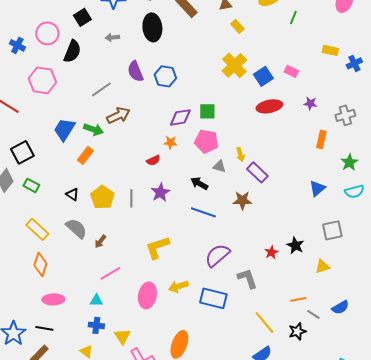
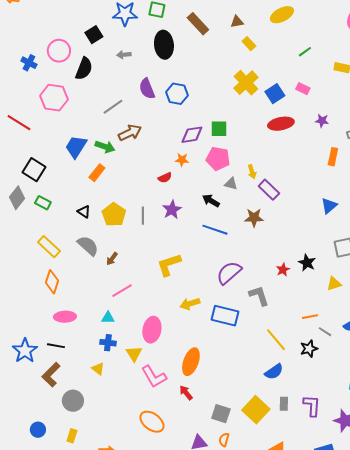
green line: (293, 17) -> (305, 52), moved, turned 32
black square: (22, 152) -> (34, 170), turned -30
pink ellipse: (147, 295) -> (152, 330), moved

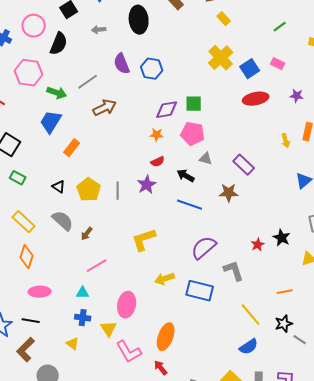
green arrow: (105, 147) -> (57, 93), moved
yellow arrow: (252, 172) -> (286, 141), moved
red semicircle: (165, 178) -> (158, 162), moved
gray line: (325, 332) -> (300, 340), moved

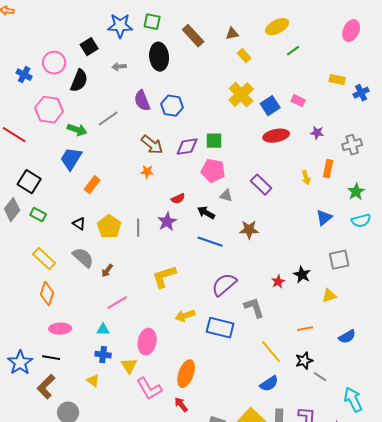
green line: (280, 27) -> (293, 51), moved
brown arrow: (105, 108) -> (152, 145), moved, turned 65
orange star: (157, 135) -> (147, 172), moved
purple rectangle: (244, 165) -> (261, 185), moved

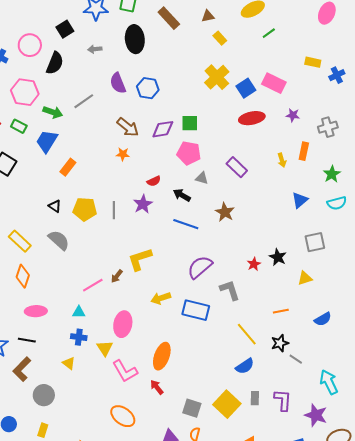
pink rectangle: (298, 101) -> (274, 83), size x1.6
green rectangle: (38, 215) -> (19, 126), moved
yellow pentagon: (109, 227) -> (85, 209), turned -30
brown star: (249, 230) -> (225, 212), turned 30
brown arrow: (107, 271) -> (117, 276), moved

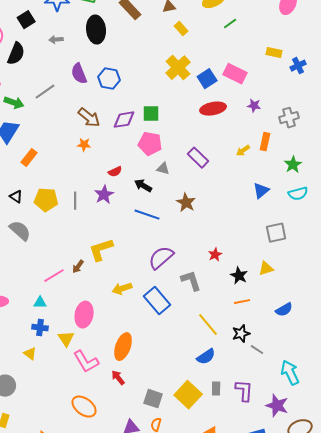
yellow arrow: (282, 160) -> (243, 151), turned 72
black star: (278, 257) -> (239, 276), moved
blue rectangle: (196, 310) -> (157, 301), turned 36

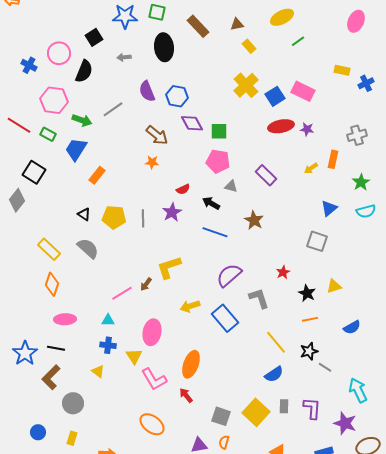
purple star: (254, 106) -> (307, 129), moved
purple diamond: (124, 120) -> (192, 123), moved, turned 70
gray square: (276, 233) -> (317, 241), moved, turned 30

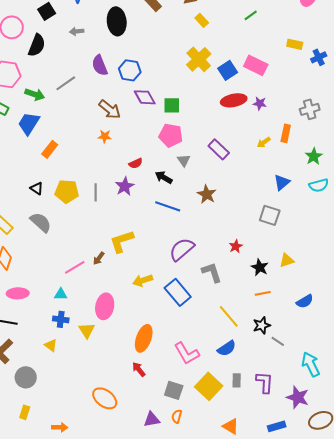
gray triangle: (231, 186) -> (184, 160), turned 40
pink L-shape: (154, 379) -> (187, 353), moved

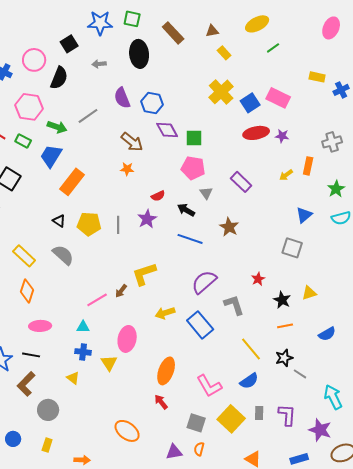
orange rectangle: (50, 149) -> (72, 182), size x1.5

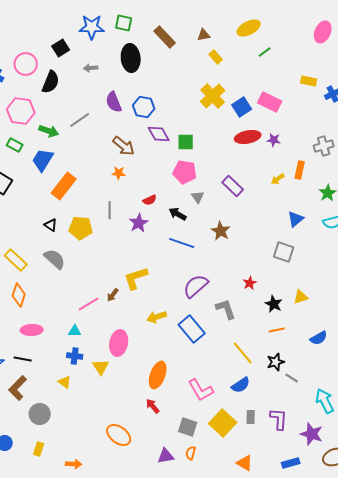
gray line: (118, 225) -> (110, 210), moved

